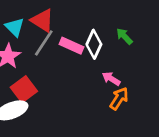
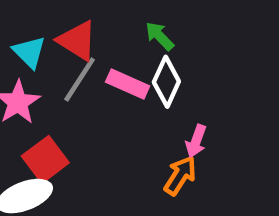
green arrow: (124, 36) -> (160, 36), moved
pink arrow: (111, 79) -> (196, 141), turned -102
orange arrow: (119, 98) -> (180, 175), moved

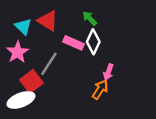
gray line: (80, 79) -> (49, 64), moved

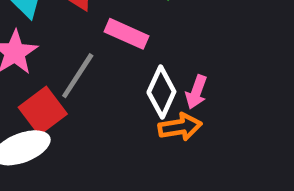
white diamond: (93, 42) -> (161, 92), moved
orange arrow: (100, 89) -> (180, 127), turned 48

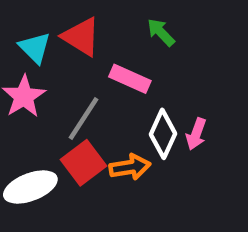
red square: (43, 111) -> (83, 163), moved
orange arrow: (180, 127) -> (130, 167), moved

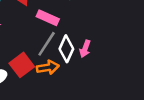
gray line: (83, 118) -> (47, 44), moved

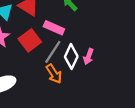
red square: (22, 65) -> (30, 40), moved
orange arrow: (48, 67) -> (54, 74), turned 66

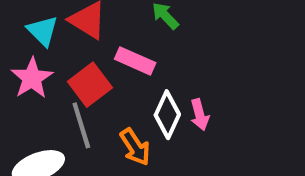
gray line: (53, 52) -> (81, 125), moved, turned -50
pink arrow: (89, 57) -> (200, 115), turned -35

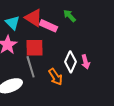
pink rectangle: (135, 61) -> (49, 26), moved
red square: (90, 85) -> (35, 48), turned 36

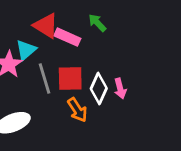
cyan triangle: (13, 23) -> (26, 50), moved, turned 35
red square: (35, 48) -> (70, 78), moved
gray line: (31, 67) -> (44, 78), moved

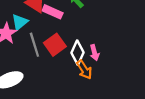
red square: (70, 78) -> (55, 45), turned -35
orange arrow: (77, 110) -> (84, 70), moved

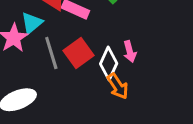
pink arrow: (95, 53) -> (130, 52), moved

